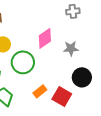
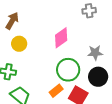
gray star: (71, 48) -> (95, 53), moved
green circle: (23, 62) -> (68, 70), moved

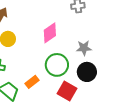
orange rectangle: (56, 91) -> (32, 82), moved

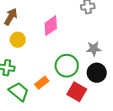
pink diamond: (50, 33) -> (51, 26), moved

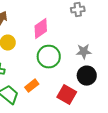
green circle: (67, 66) -> (49, 57), moved

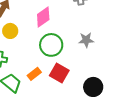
black circle: (87, 76) -> (93, 87), moved
red square: (67, 95) -> (59, 73), moved

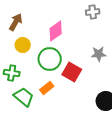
green circle: (51, 45) -> (50, 59), moved
red square: (59, 73) -> (72, 72), moved

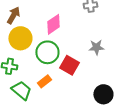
yellow circle: (23, 45) -> (20, 38), size x1.5

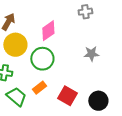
red square: (69, 65) -> (67, 96), moved

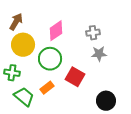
gray cross: (85, 12) -> (93, 33), moved
red square: (67, 96) -> (75, 77), moved

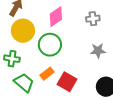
gray star: (99, 54) -> (98, 51), moved
red square: (75, 77) -> (67, 82), moved

